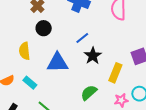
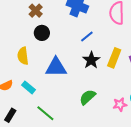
blue line: (82, 38) -> (87, 37), moved
yellow rectangle: (115, 73) -> (114, 58), moved

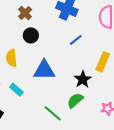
black star: (91, 60) -> (83, 79), moved
green line: (45, 113) -> (53, 113), moved

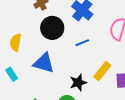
black circle: (31, 35) -> (52, 28), moved, size x1.5

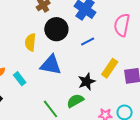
yellow semicircle: (16, 42) -> (30, 42), moved

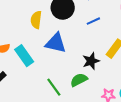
cyan rectangle: (20, 79) -> (24, 56), size x1.5

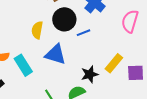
blue line: (93, 21) -> (83, 33), moved

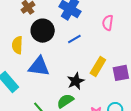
pink semicircle: (130, 21) -> (108, 23), size x0.7
blue line: (83, 33) -> (74, 39), moved

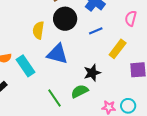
yellow rectangle: (98, 67) -> (118, 49), moved

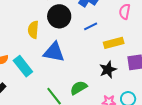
yellow rectangle: (118, 49) -> (114, 43), turned 42
black star: (92, 73) -> (108, 70), moved

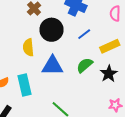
cyan rectangle: (23, 66) -> (25, 85), turned 35
green semicircle: (79, 88) -> (85, 65), moved

